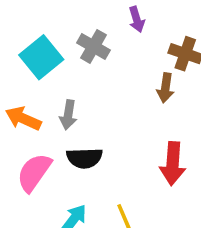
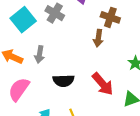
black semicircle: (84, 158) -> (63, 81), moved
red arrow: (173, 163) -> (103, 84), turned -45

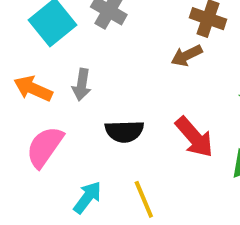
brown arrow: (98, 38) -> (187, 56), turned 56

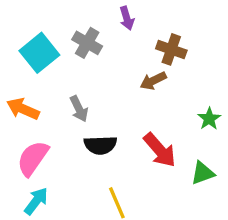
gray arrow: (82, 85) -> (79, 109), moved, turned -35
cyan arrow: (87, 197) -> (36, 201), moved

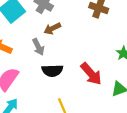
brown arrow: (153, 81) -> (52, 29), moved

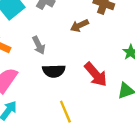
brown arrow: (52, 29) -> (79, 26), moved

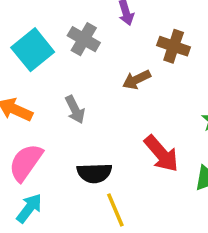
black semicircle: (54, 71) -> (94, 173), moved

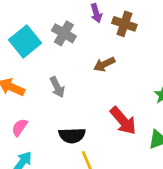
brown cross: (174, 46) -> (124, 24), moved
pink semicircle: (26, 162) -> (20, 127), size x0.6

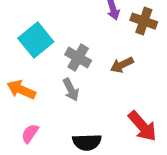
gray cross: (64, 33) -> (78, 58), moved

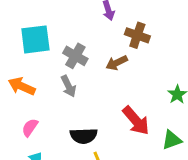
brown cross: (144, 21) -> (137, 35), moved
cyan square: (36, 40) -> (35, 39), turned 32

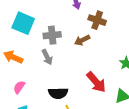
cyan square: (35, 39) -> (23, 23), turned 30
gray cross: (75, 56) -> (52, 35), turned -36

